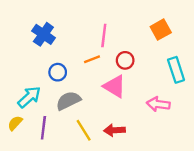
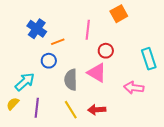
orange square: (161, 30) -> (119, 14), moved
orange line: (92, 59) -> (58, 42), moved
gray semicircle: (68, 101) -> (71, 80), moved, turned -65

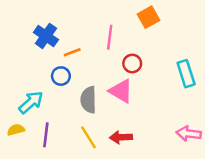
pink arrow: (134, 88) -> (189, 134), moved
yellow semicircle: (13, 104) -> (16, 130), turned 32

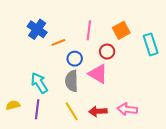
orange square: (149, 17) -> (121, 30), moved
cyan rectangle: (186, 74) -> (151, 44), moved
blue circle: (61, 76) -> (75, 59), moved
cyan arrow: (31, 102) -> (39, 83), moved, turned -80
pink arrow: (189, 134) -> (127, 109), moved

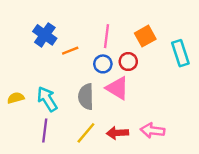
blue circle: (75, 59) -> (103, 64), moved
yellow semicircle: (13, 105) -> (16, 98), moved
yellow line: (72, 111) -> (86, 133), turned 72

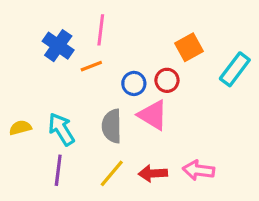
pink line: (106, 36) -> (101, 30), moved
cyan rectangle: (180, 53) -> (235, 69), turned 55

